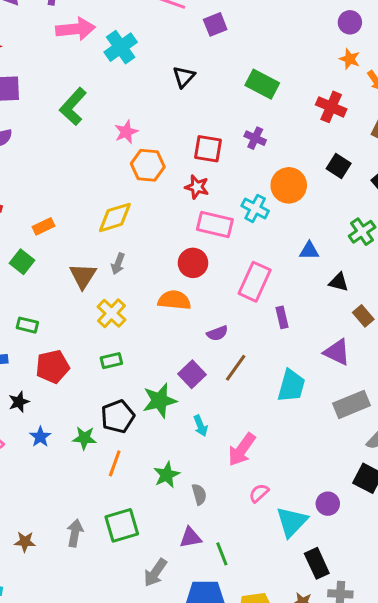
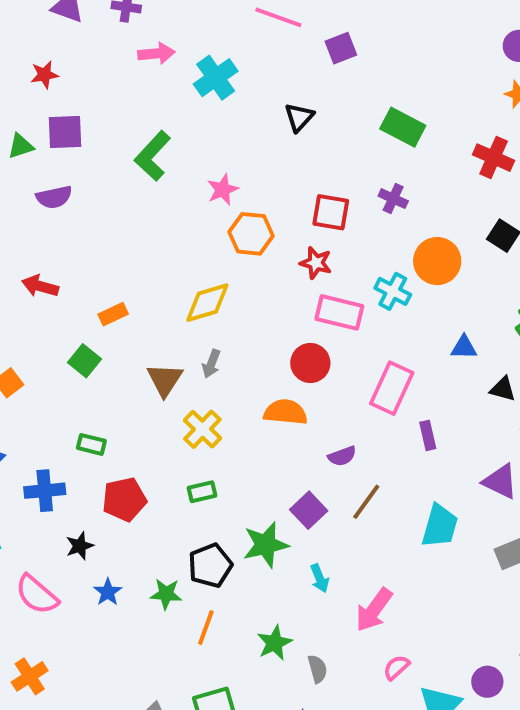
pink arrow: (76, 29) -> (156, 53), size x0.7

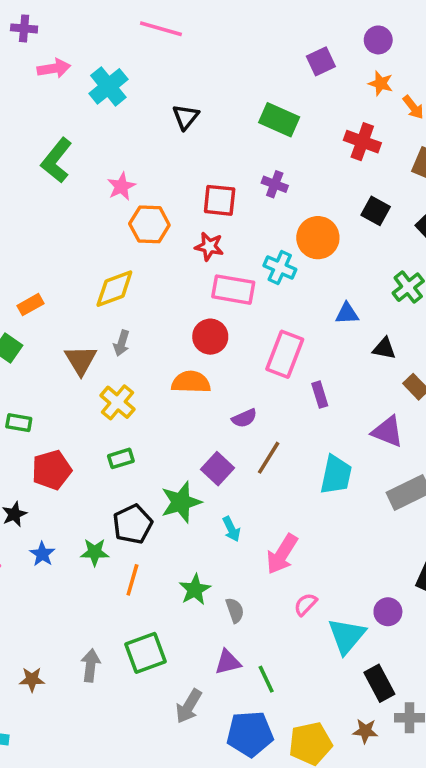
purple square: (341, 48) -> (321, 61), moved

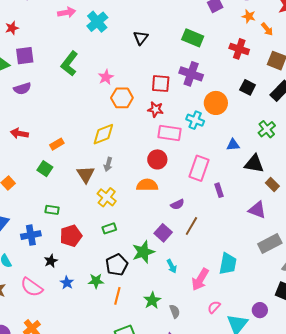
purple cross: (275, 184) -> (191, 74), size x1.6
black triangle: (384, 348) -> (254, 164), size x1.5
cyan trapezoid: (336, 475) -> (228, 264), moved

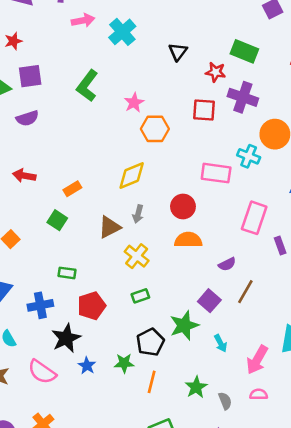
red star: (156, 109) -> (216, 72), moved
red circle: (157, 159) -> (183, 206), moved
brown triangle: (86, 174) -> (109, 227), turned 36
black star: (51, 261) -> (66, 338), size x1.6
pink semicircle: (214, 307) -> (259, 394), moved, turned 48

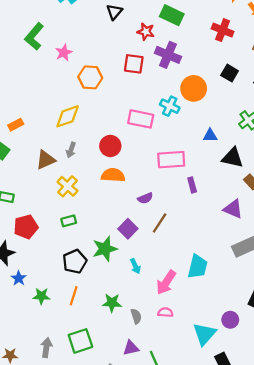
pink star: (134, 103) -> (64, 53), moved
pink rectangle: (254, 218) -> (171, 160), turned 64
green star: (124, 363) -> (41, 296), moved
green star: (196, 387) -> (112, 303), turned 30

